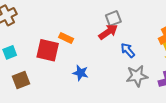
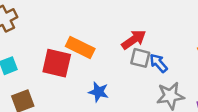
gray square: (113, 18) -> (140, 58), moved, turned 35
orange rectangle: (66, 38) -> (80, 47), size x1.5

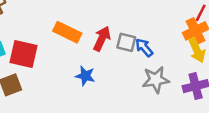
red arrow: (134, 40) -> (102, 39), moved, turned -30
red square: (57, 63) -> (24, 54), moved

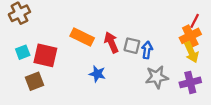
red arrow: (102, 39) -> (111, 42), turned -48
blue arrow: (144, 48) -> (147, 50), turned 49

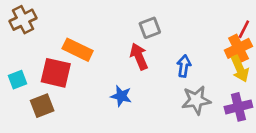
orange rectangle: (82, 37) -> (78, 50), moved
gray square: (132, 46) -> (150, 28), moved, turned -35
cyan square: (23, 52) -> (18, 80), moved

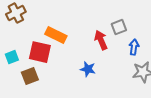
gray square: (150, 28) -> (119, 27), moved

